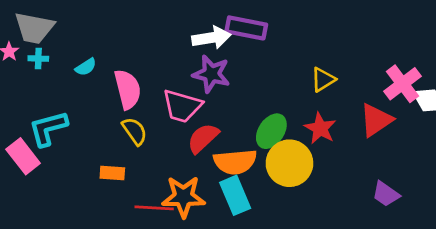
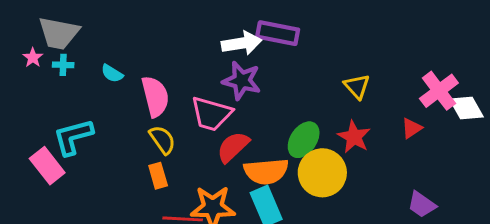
cyan semicircle: (86, 67) -> (112, 73), turned 65
yellow triangle: (323, 80) -> (357, 86), turned -40
red triangle: (376, 120) -> (412, 128), size x0.6
orange rectangle: (112, 173) -> (158, 176), moved, turned 70

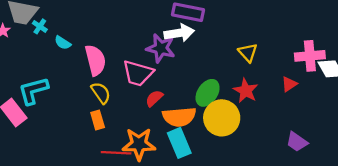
white arrow: (242, 43) -> (179, 33), moved
cyan cross: (63, 65) -> (40, 26), moved, turned 32
pink cross: (439, 91) -> (310, 56), turned 32
red semicircle: (233, 147) -> (154, 98), size x0.7

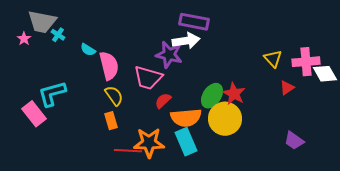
cyan semicircle: (63, 43) -> (88, 50), moved
yellow triangle: (248, 53) -> (273, 59), moved
red star: (246, 91) -> (234, 94), moved

